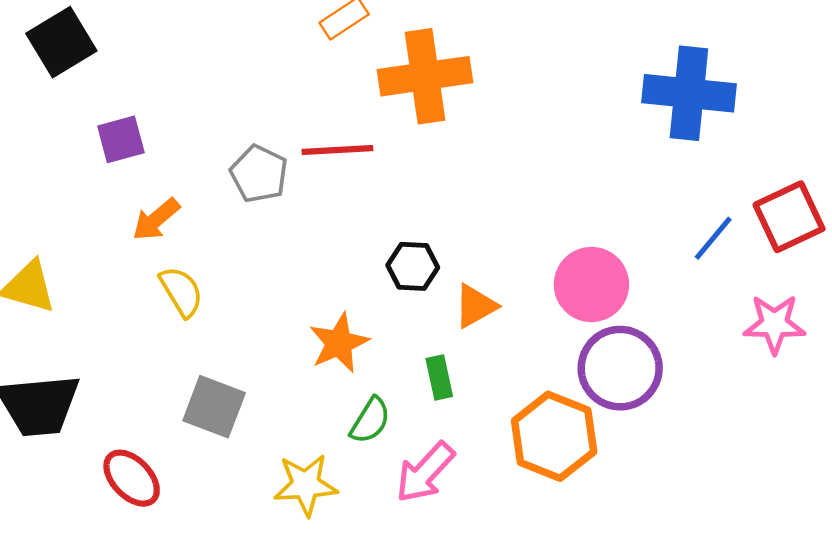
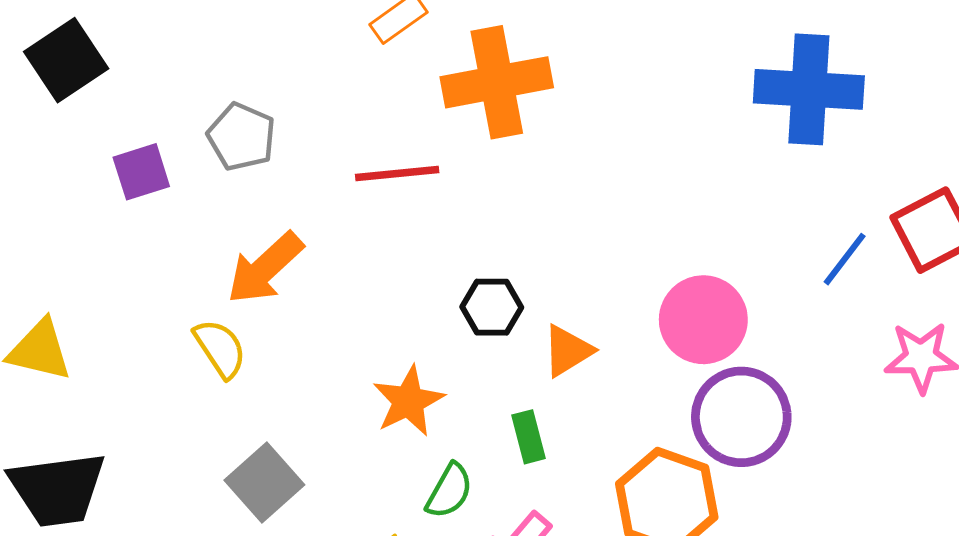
gray pentagon: (259, 174) -> (242, 137), moved
orange arrow: (156, 219) -> (265, 268), moved, size x1.4
gray square: (214, 407) -> (264, 483), turned 30

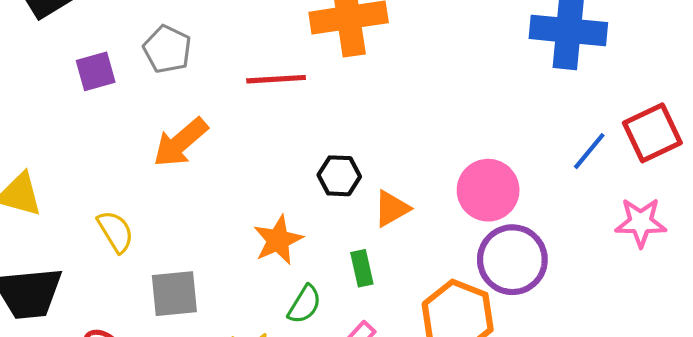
yellow semicircle: (220, 348) -> (115, 232), moved
gray square: (264, 483) -> (174, 294), turned 34

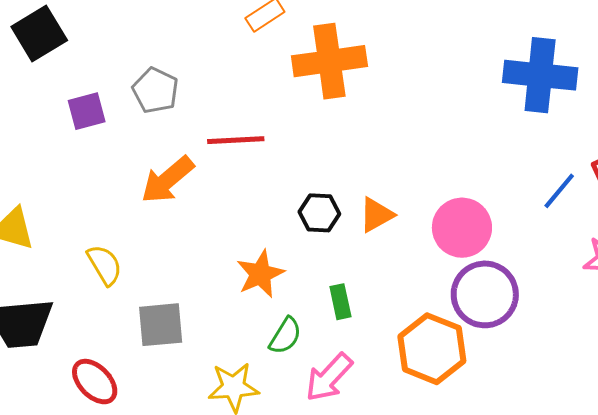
red line: (276, 79) -> (236, 140), moved
orange triangle: (392, 209) -> (376, 215), moved

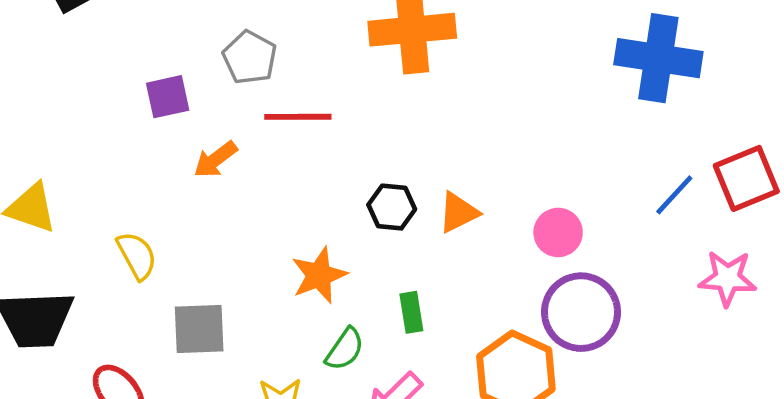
gray pentagon: (155, 90) -> (250, 58), moved
purple square: (87, 111) -> (168, 97), moved
orange arrow: (167, 180) -> (215, 160), size x0.7
pink circle: (462, 228) -> (558, 232), size x0.7

